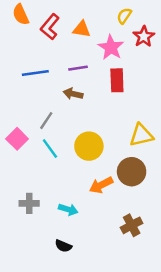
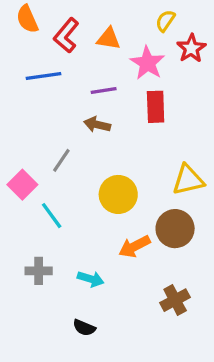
blue line: (35, 73) -> (44, 76), moved
cyan line: (50, 149) -> (52, 216), moved

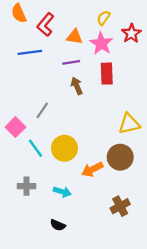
yellow semicircle: (165, 21) -> (103, 18), moved
orange triangle: (108, 39) -> (75, 37), moved
brown arrow: (97, 125) -> (77, 86), moved, turned 54
yellow circle: (118, 194) -> (64, 148), moved

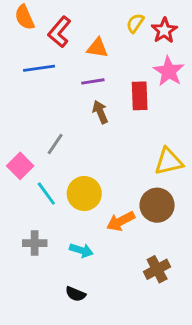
red star: (131, 33) -> (164, 30), moved
pink star: (101, 43) -> (169, 71), moved

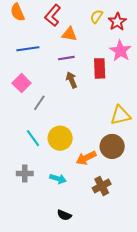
red L-shape: (59, 32) -> (53, 15), moved
pink square: (20, 166) -> (22, 83), moved
brown cross: (157, 269) -> (102, 186), moved
black semicircle: (75, 294) -> (64, 215), moved

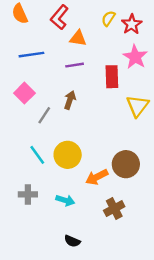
brown arrow: (72, 80) -> (70, 100), moved, turned 42
yellow triangle: (120, 115) -> (138, 106), moved, turned -40

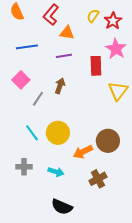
black semicircle: (72, 241) -> (62, 207), size x1.5

